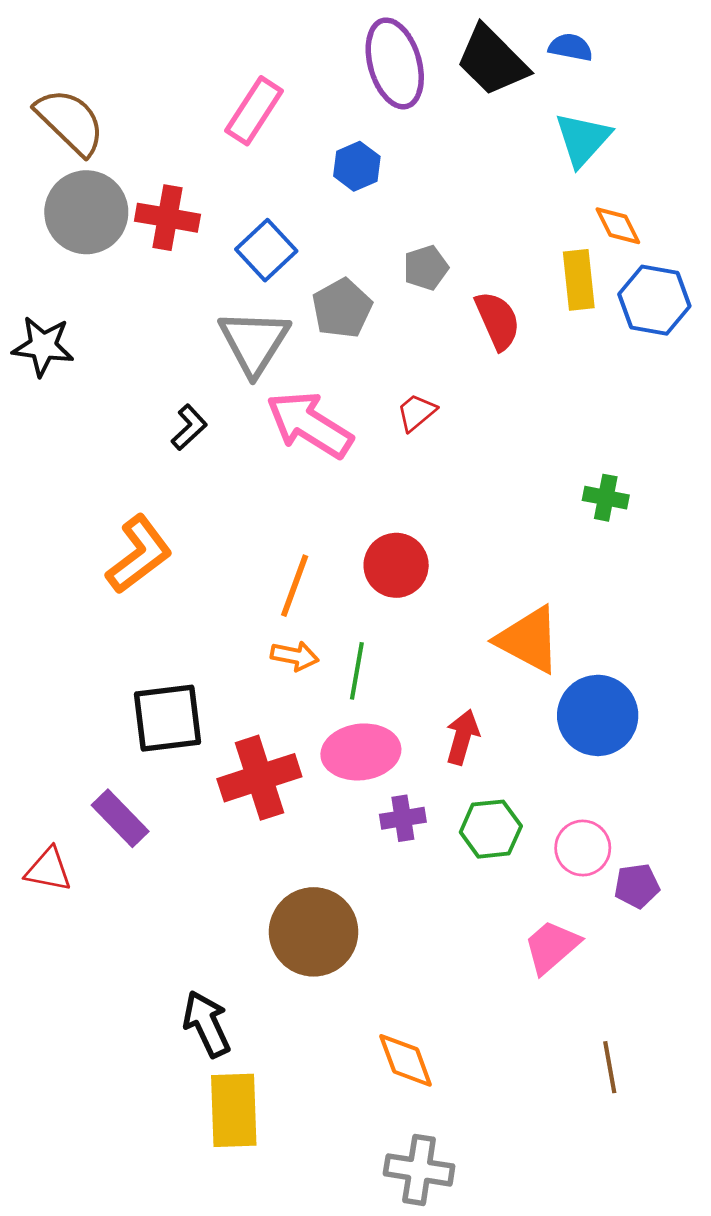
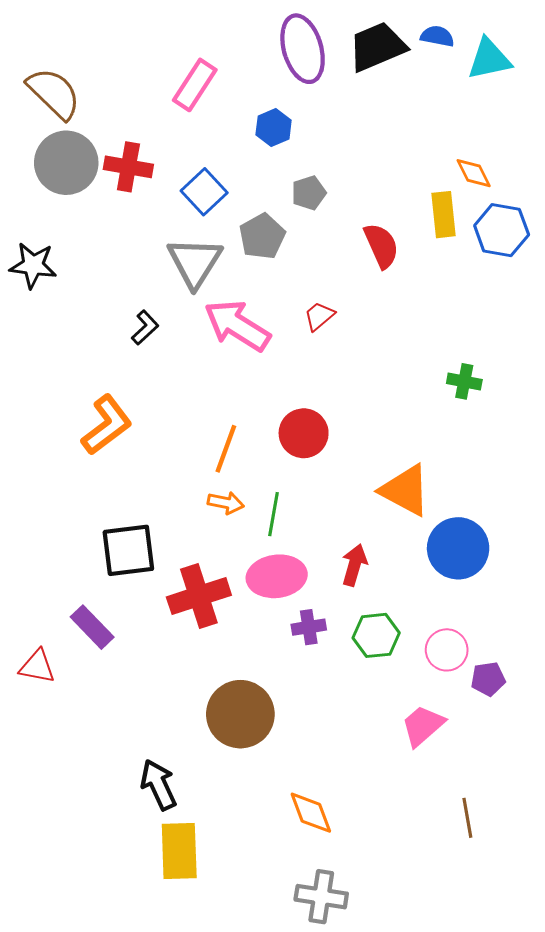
black trapezoid: (492, 61) -> (377, 47), turned 112
cyan triangle: (583, 139) -> (489, 59), moved, turned 36
gray pentagon: (426, 268) -> (309, 193), moved

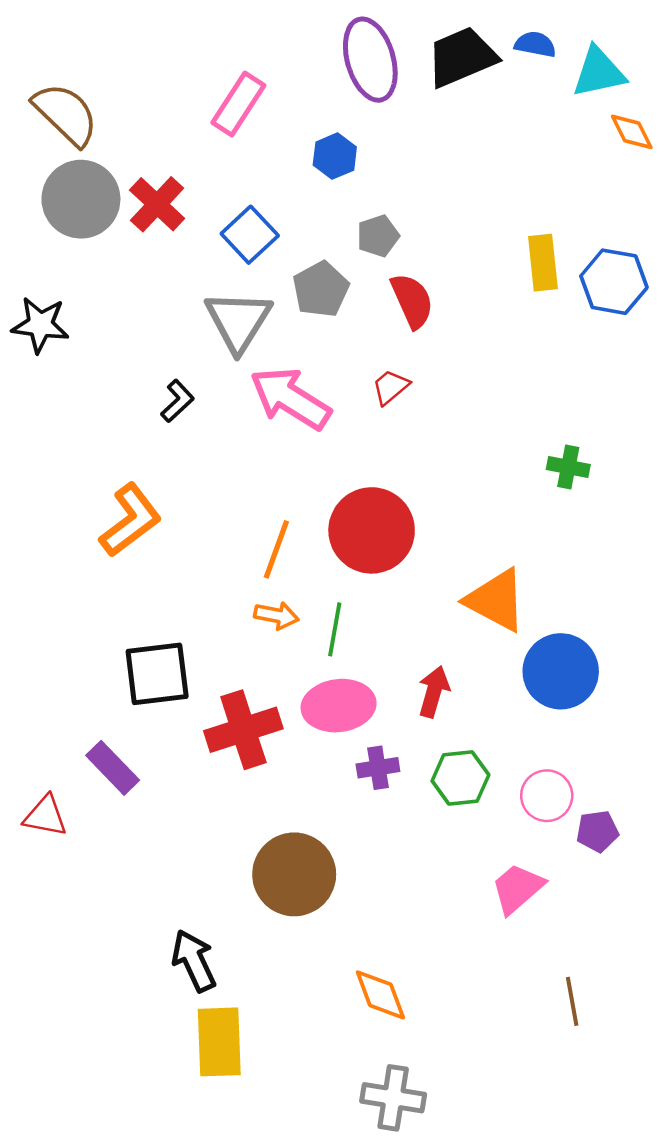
red cross: (128, 167) -> (157, 204), turned 33
orange diamond: (474, 173) -> (632, 132), moved
red semicircle: (381, 246) -> (412, 301), moved
red circle: (304, 433) -> (372, 530), size x1.4

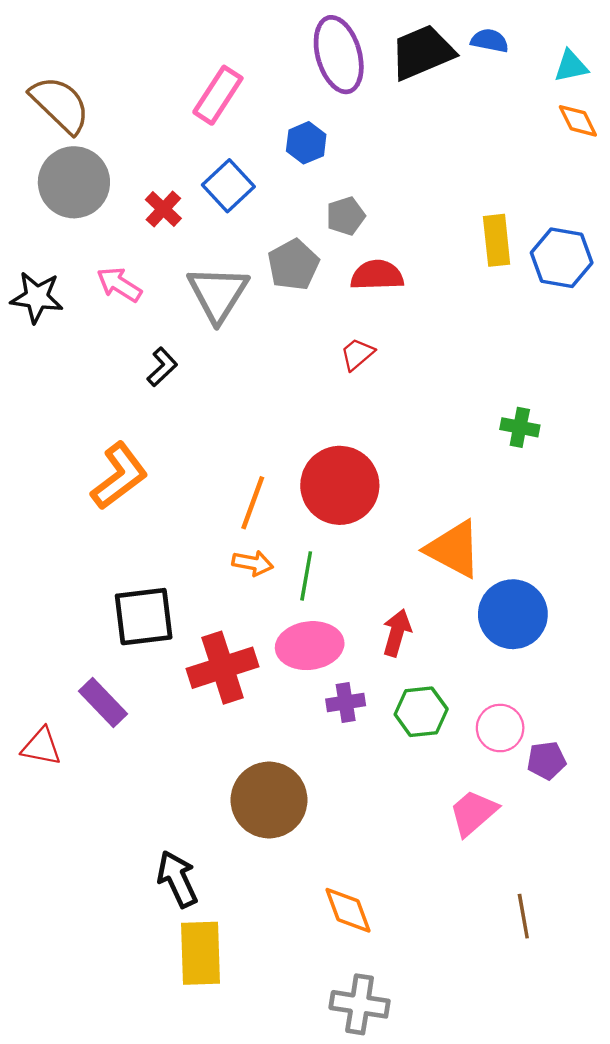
cyan triangle: (599, 72) -> (571, 66), moved, size x0.7
red cross: (157, 204) -> (163, 209), moved, size x0.7
blue square: (250, 235) -> (228, 186), moved
red semicircle: (412, 301) -> (377, 275), turned -68
pink arrow: (290, 398) -> (119, 284), moved, size x0.6

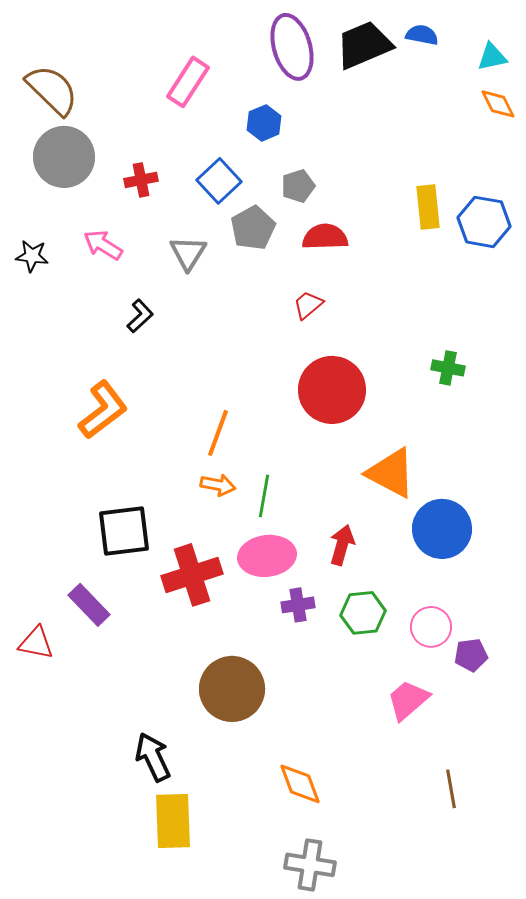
blue square: (228, 186) -> (219, 181), moved
red cross: (163, 209) -> (141, 180), turned 36
gray triangle: (218, 294) -> (188, 253), size x0.7
black star: (37, 297) -> (32, 256), size x0.7
red circle: (340, 485) -> (332, 390), moved

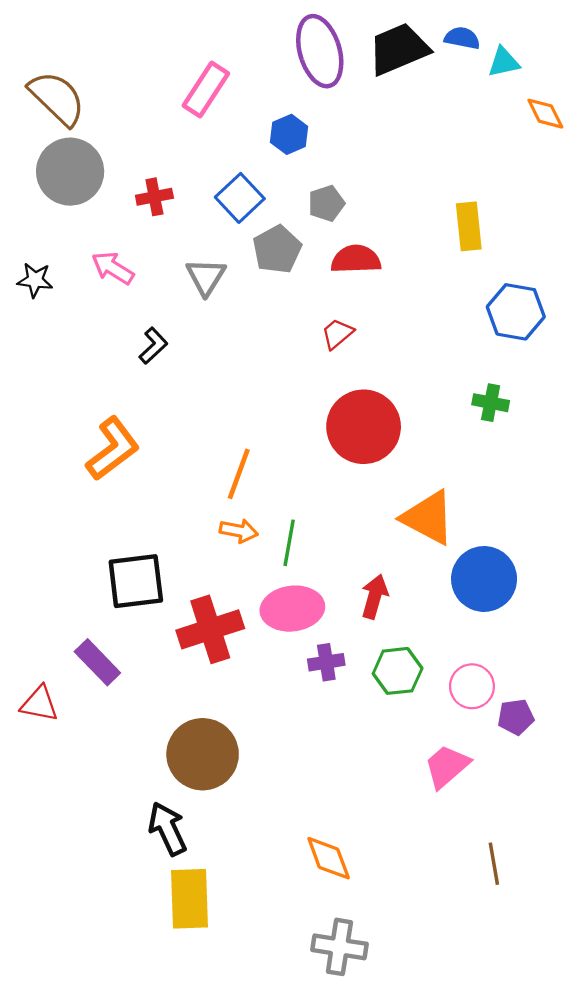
cyan triangle: (492, 57) -> (504, 62), moved
blue hexagon: (484, 222) -> (516, 312), moved
brown circle: (232, 689) -> (203, 754), moved

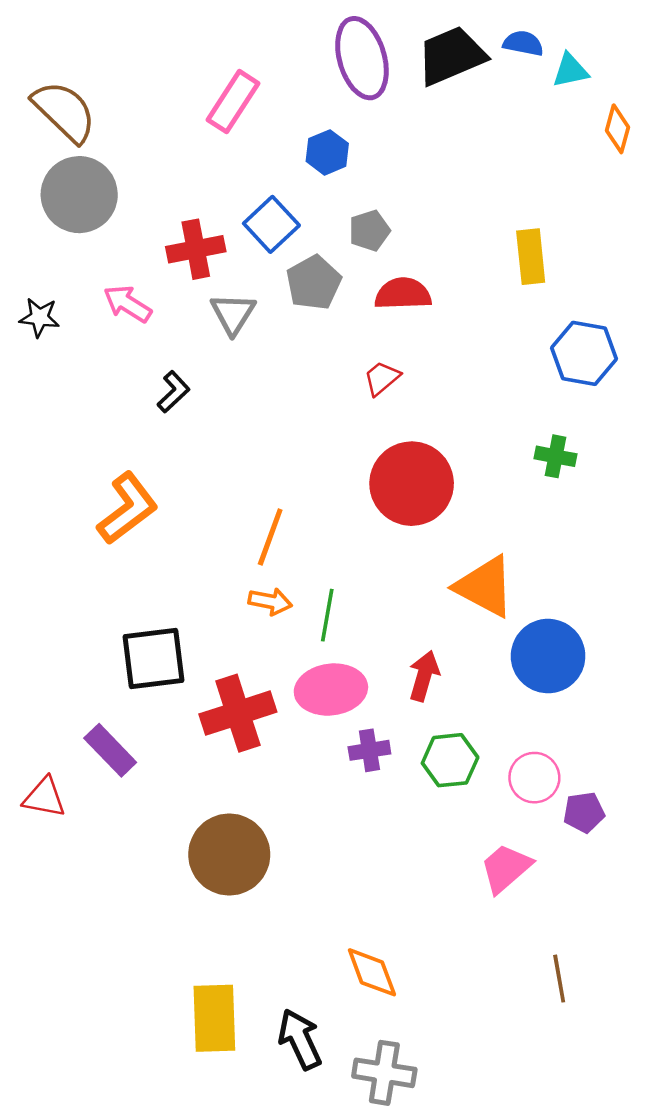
orange diamond: (545, 114) -> (617, 129), turned 42
red cross: (154, 197) -> (196, 249), moved, size x1.4
black arrow: (168, 829) -> (300, 1039), moved

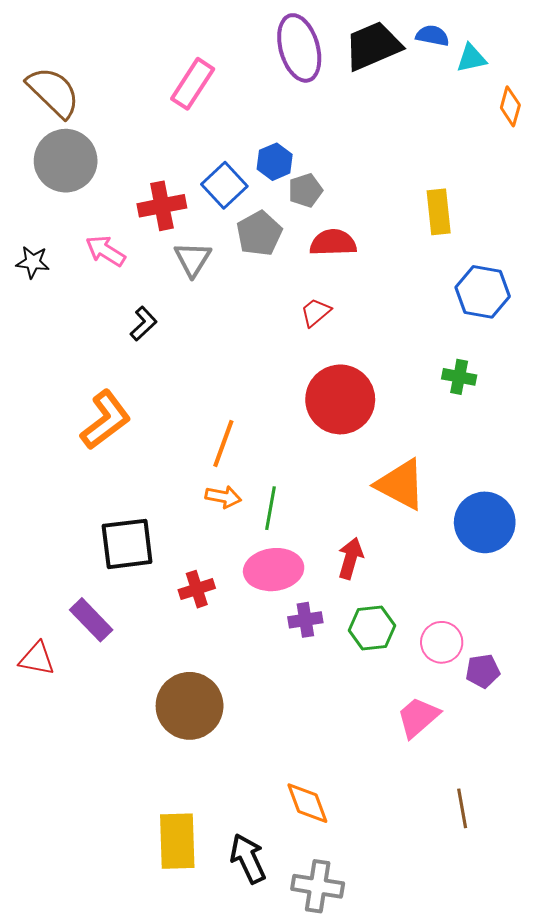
blue hexagon: (327, 152) -> (275, 162), moved
blue circle: (548, 656) -> (485, 522), moved
red cross: (238, 713) -> (197, 589), size x0.6

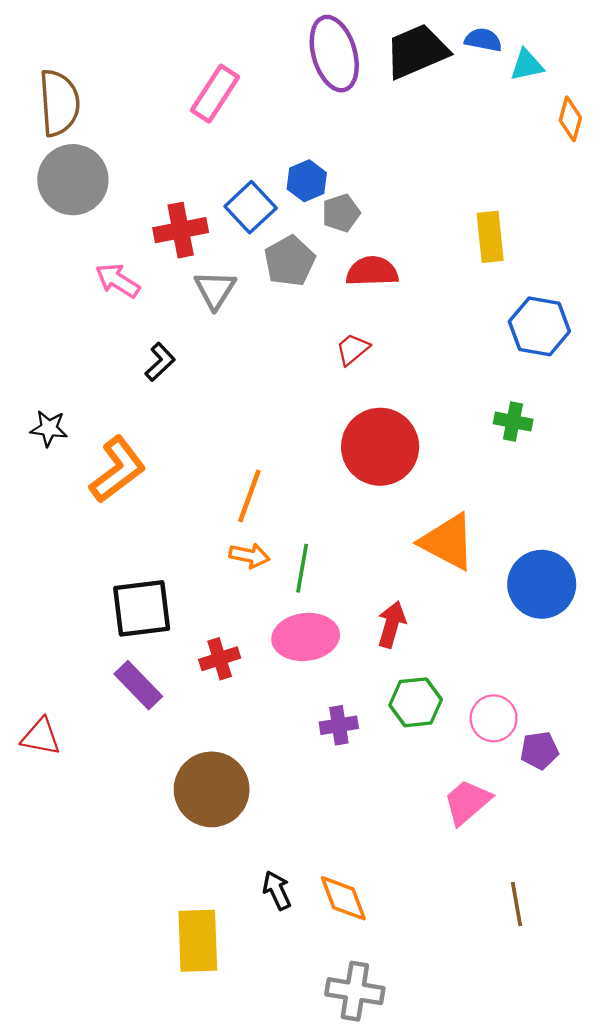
brown semicircle: (53, 92) -> (59, 103), turned 42
black star: (33, 262) -> (49, 428), moved
purple rectangle: (91, 620) -> (138, 685), moved
purple cross: (305, 620) -> (339, 725), moved
black arrow: (248, 859) -> (277, 890), moved, size x0.7

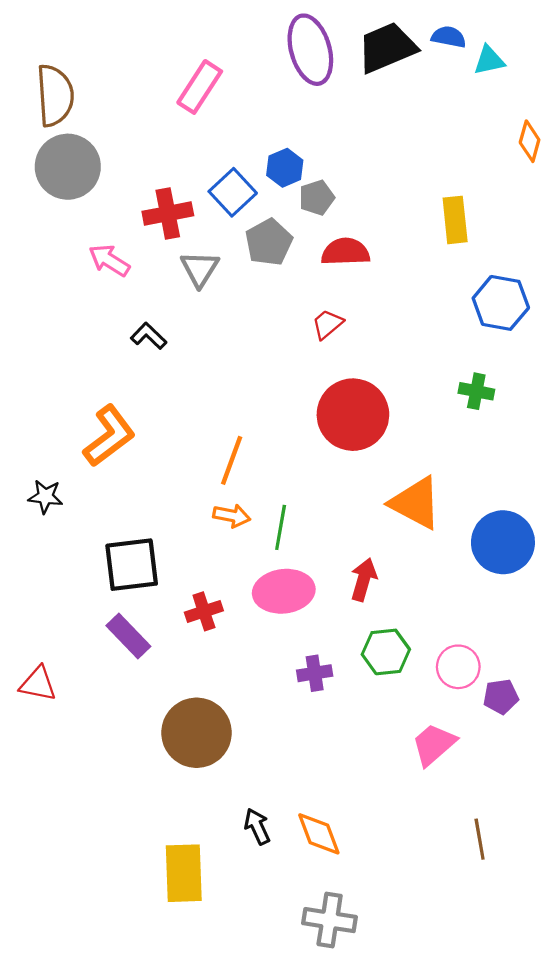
orange diamond: (570, 119) -> (530, 141), moved
black L-shape: (160, 362) -> (149, 336), turned -93
black star: (49, 428) -> (45, 497), moved

